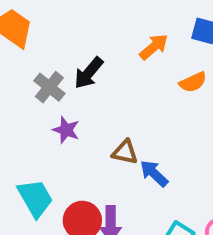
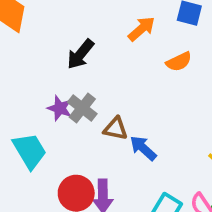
gray cross: (49, 87) -> (82, 108), moved
cyan trapezoid: (35, 198) -> (30, 151), moved

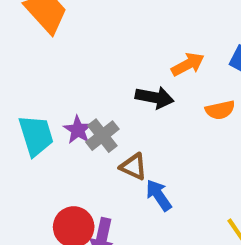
black arrow: (80, 54) -> (155, 97), moved, turned -132
cyan trapezoid: (30, 151) -> (36, 135), moved

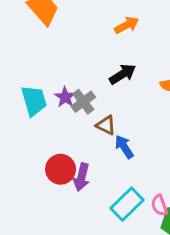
orange arrow: (188, 64) -> (127, 25), moved
black arrow: (155, 97) -> (123, 74), turned -44

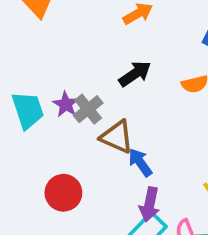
brown triangle: (106, 125) -> (117, 137), size x1.4
purple arrow: (81, 177) -> (150, 204), moved

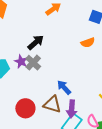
black arrow: (135, 74) -> (36, 42), moved
brown triangle: (117, 137) -> (52, 104), moved

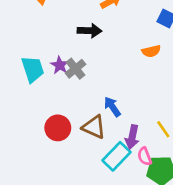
black arrow: (36, 42) -> (89, 31), moved, turned 36
purple arrow: (72, 109) -> (132, 137), moved

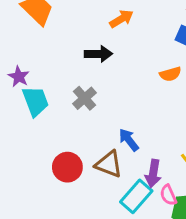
purple star: (60, 65) -> (19, 77), moved

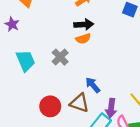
black arrow: (98, 54) -> (84, 25), moved
orange semicircle: (170, 74) -> (83, 39), moved
purple star: (19, 77) -> (12, 24), moved

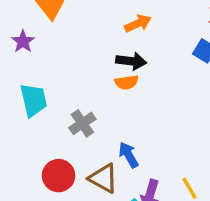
gray cross: (60, 57) -> (82, 123), moved

